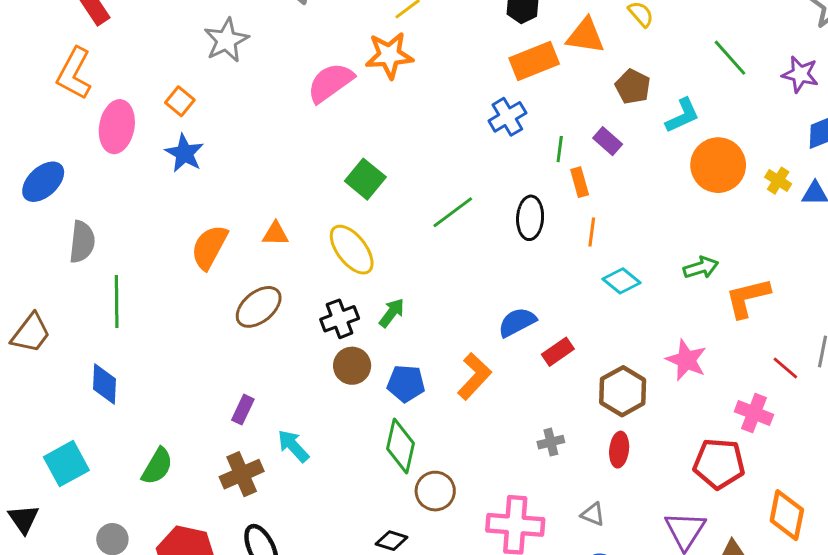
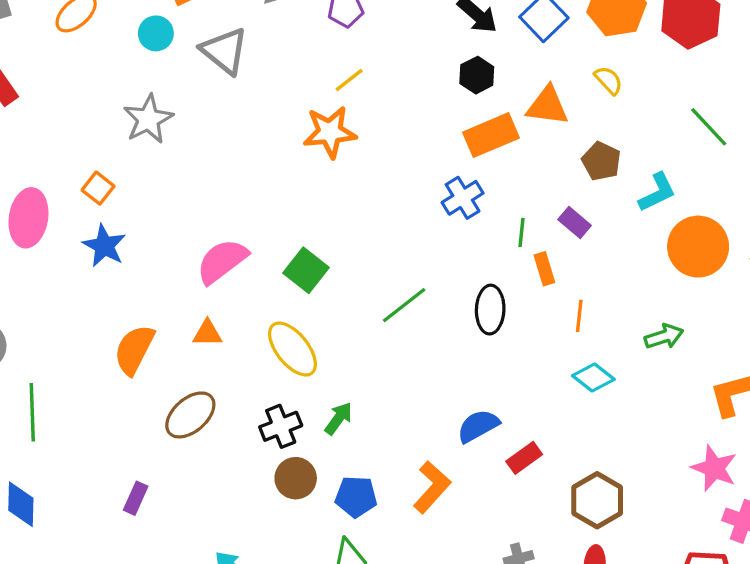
pink semicircle: (330, 83) -> (222, 261), moved
orange line: (592, 232) -> (579, 316), moved
green arrow: (701, 268) -> (664, 337), moved
pink star: (686, 360) -> (714, 468), moved
purple rectangle: (243, 410) -> (136, 498), moved

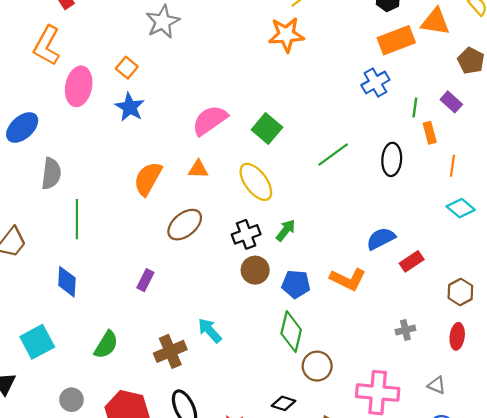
orange L-shape: (432, 487) -> (348, 279), turned 72
brown hexagon: (597, 500) -> (460, 292), size x0.7

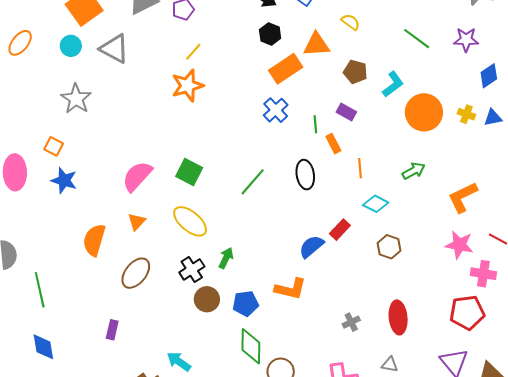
orange triangle: (198, 169) -> (137, 222), turned -36
red rectangle: (412, 261) -> (340, 230), moved
brown hexagon: (460, 292) -> (389, 247), moved
red ellipse: (457, 336) -> (398, 317), size x1.4

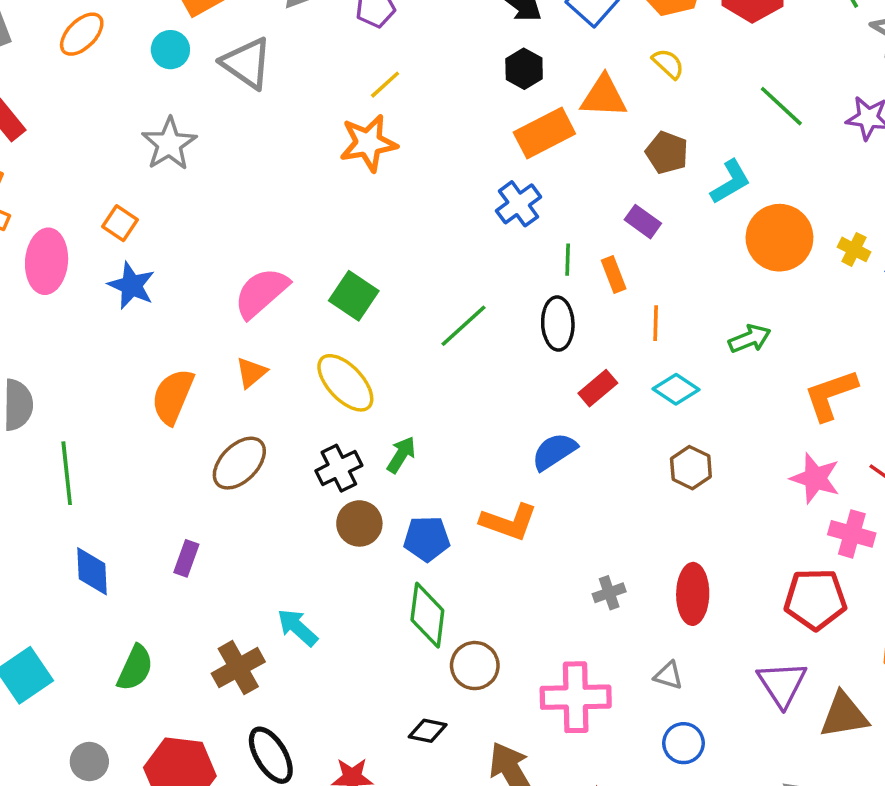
green line: (315, 124) -> (568, 260), moved
red rectangle: (340, 230) -> (598, 388), moved
blue diamond: (43, 347) -> (92, 571), moved

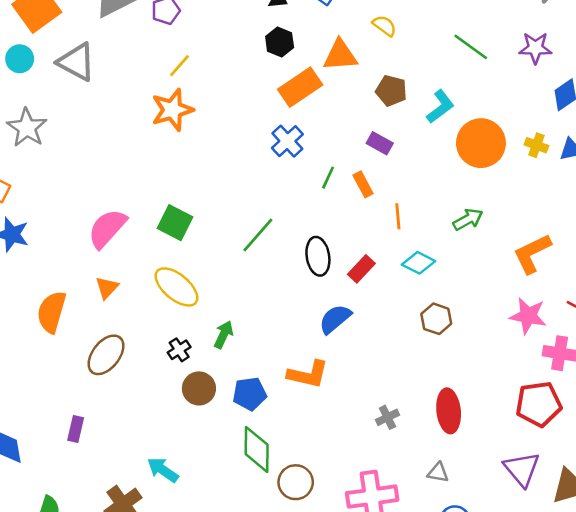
green line: (568, 260) -> (328, 178), turned 30
black ellipse: (558, 324) -> (318, 256), moved
black cross: (339, 468) -> (179, 350), size x0.7

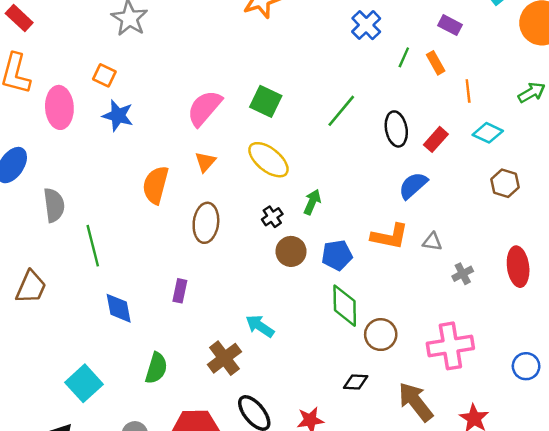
brown ellipse: (106, 355) -> (206, 223), turned -30
gray triangle: (438, 473) -> (432, 242), moved

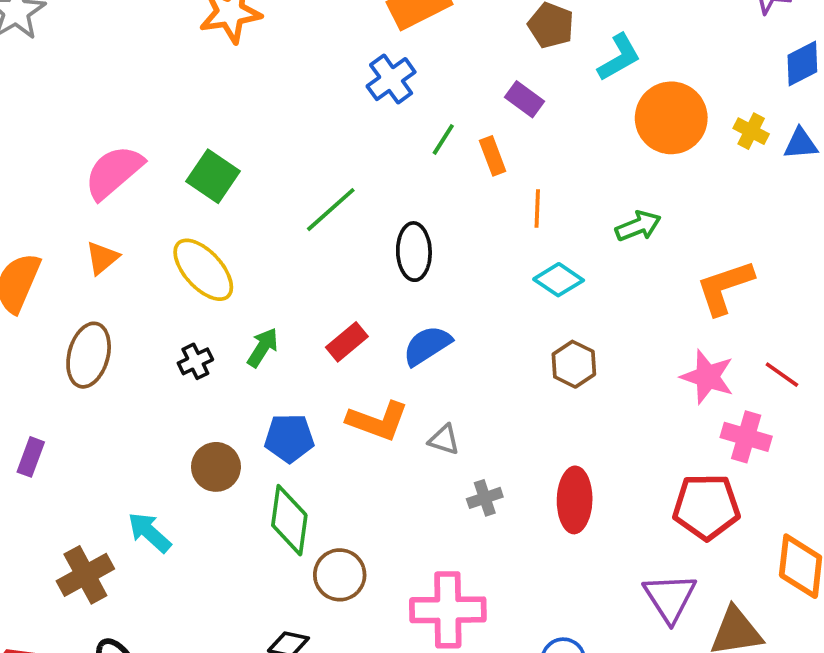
red rectangle: (436, 139) -> (347, 342), moved
brown circle: (291, 251) -> (216, 467), moved

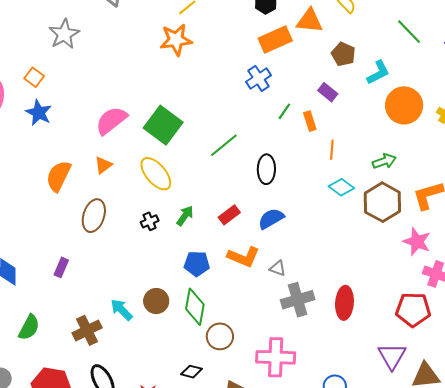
green square: (213, 176) -> (163, 125), size x1.4
brown hexagon: (574, 364) -> (382, 202), moved, size x1.6
brown circle: (216, 467) -> (156, 301), moved
gray cross: (485, 498) -> (298, 300), size x1.8

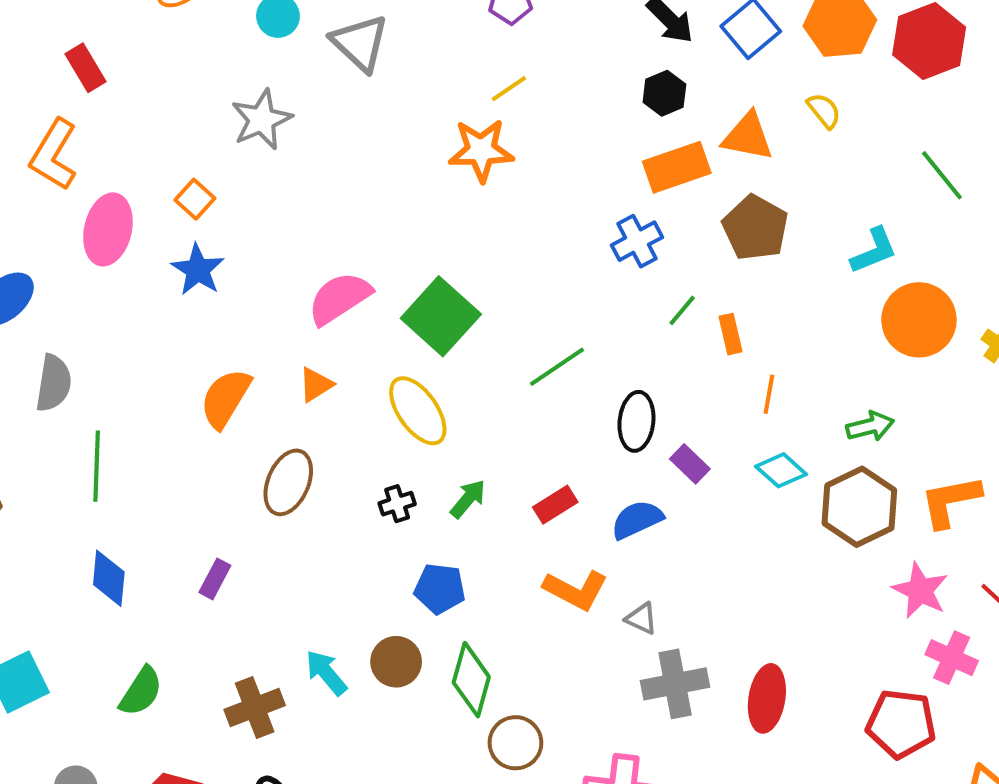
brown pentagon: (343, 54) -> (755, 228), moved, size x1.4
purple rectangle: (328, 92) -> (690, 464), moved
blue pentagon: (197, 264) -> (440, 589), moved

